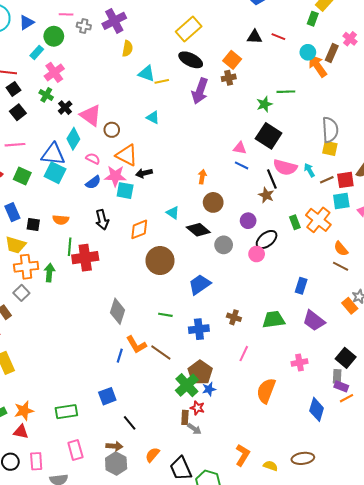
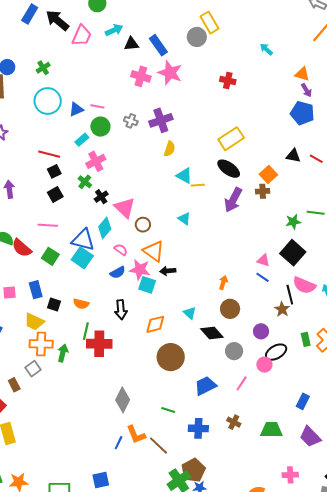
pink line: (66, 14) -> (97, 106), moved
pink line: (244, 354) -> (242, 383), moved

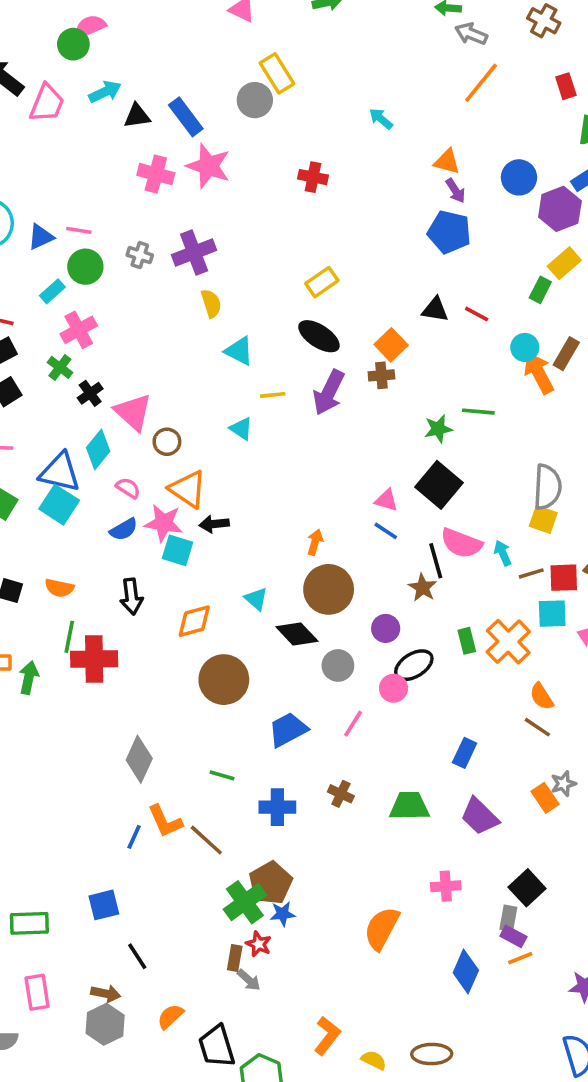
yellow rectangle: (231, 139) -> (322, 282), size x0.7
yellow semicircle: (170, 149) -> (211, 303), turned -35
yellow line: (198, 185) -> (273, 395), moved
brown circle: (230, 309) -> (329, 589), size x1.4

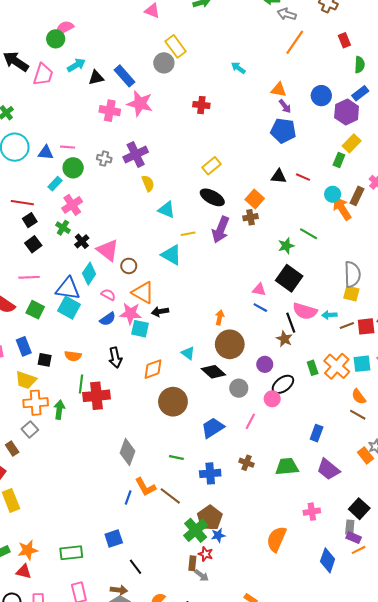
blue triangle: (41, 237) -> (46, 153), turned 35
green line: (478, 412) -> (309, 234), turned 30
cyan triangle: (241, 429) -> (171, 255), size x1.5
cyan arrow: (503, 553) -> (329, 315), turned -64
cyan square: (552, 614) -> (362, 364), moved

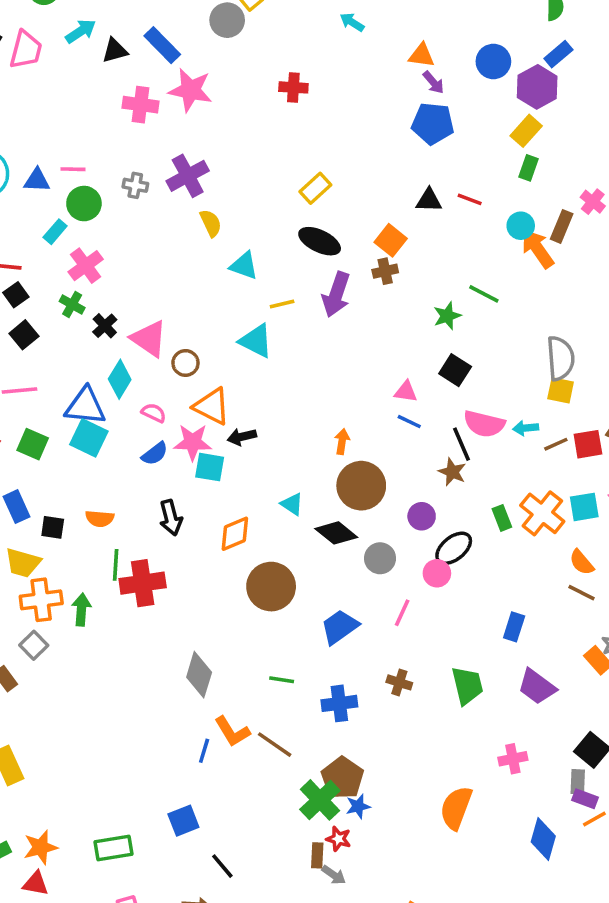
yellow rectangle: (352, 143) -> (526, 131), moved
black square: (289, 278) -> (455, 370), size x0.7
green trapezoid: (287, 467) -> (467, 686), turned 85

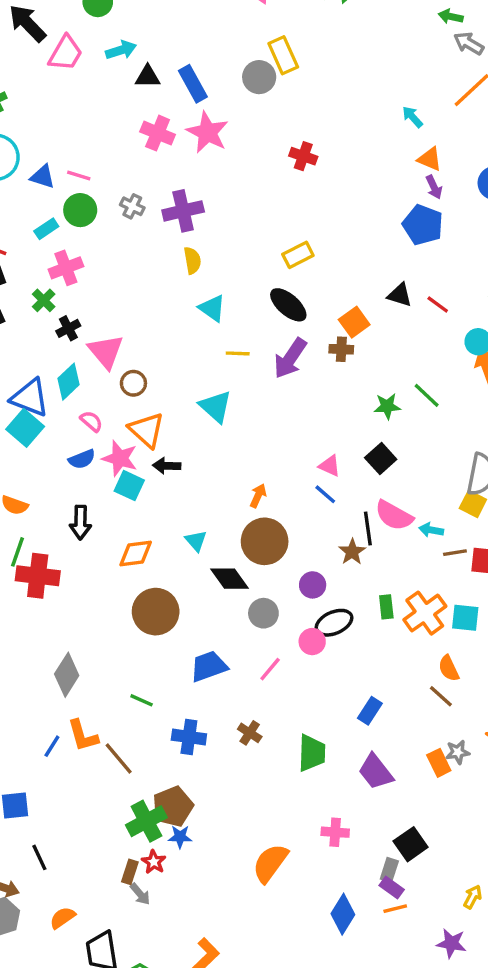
cyan arrow: (352, 22) -> (412, 117), moved
cyan triangle: (256, 341) -> (216, 407), moved

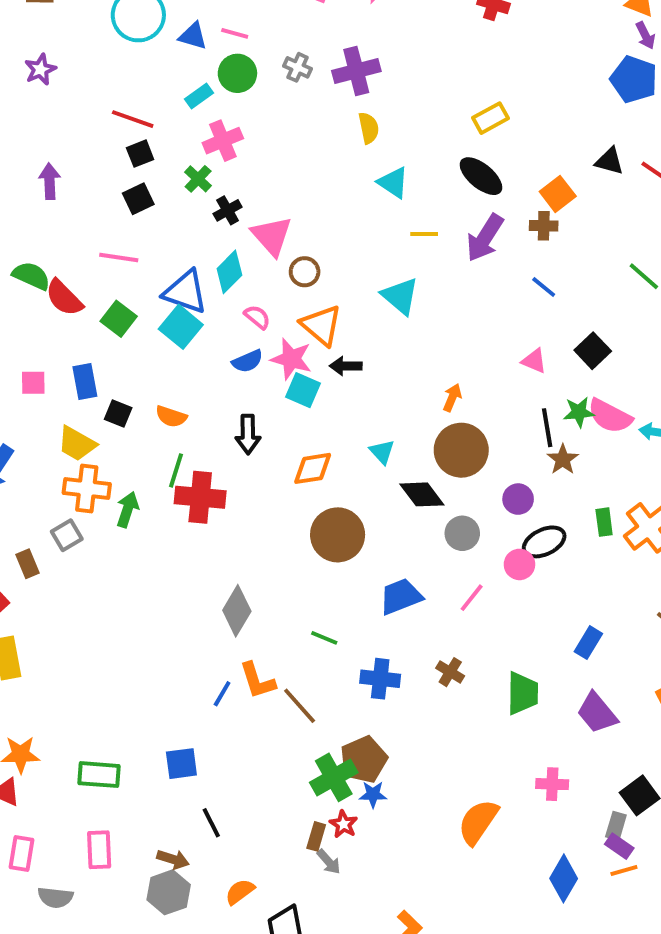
green star: (387, 406) -> (579, 412), moved
blue line: (325, 494) -> (544, 287), moved
black line: (368, 528) -> (547, 428), moved

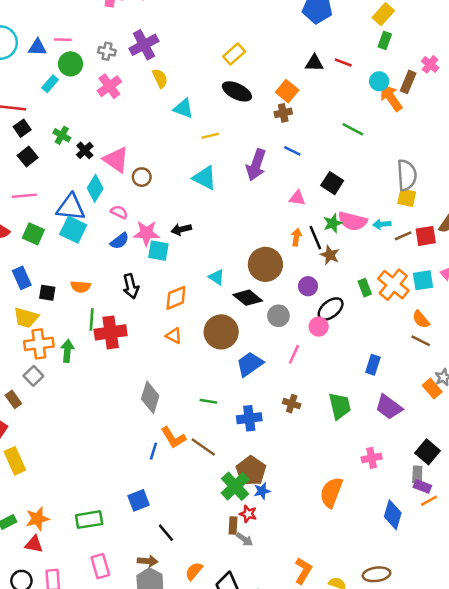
pink cross: (223, 141) -> (109, 86), moved
purple arrow: (485, 238) -> (256, 165), moved
orange triangle: (321, 325) -> (174, 336), moved, size x0.6
orange arrow: (452, 398) -> (296, 237), moved
brown circle: (338, 535) -> (221, 332), moved

